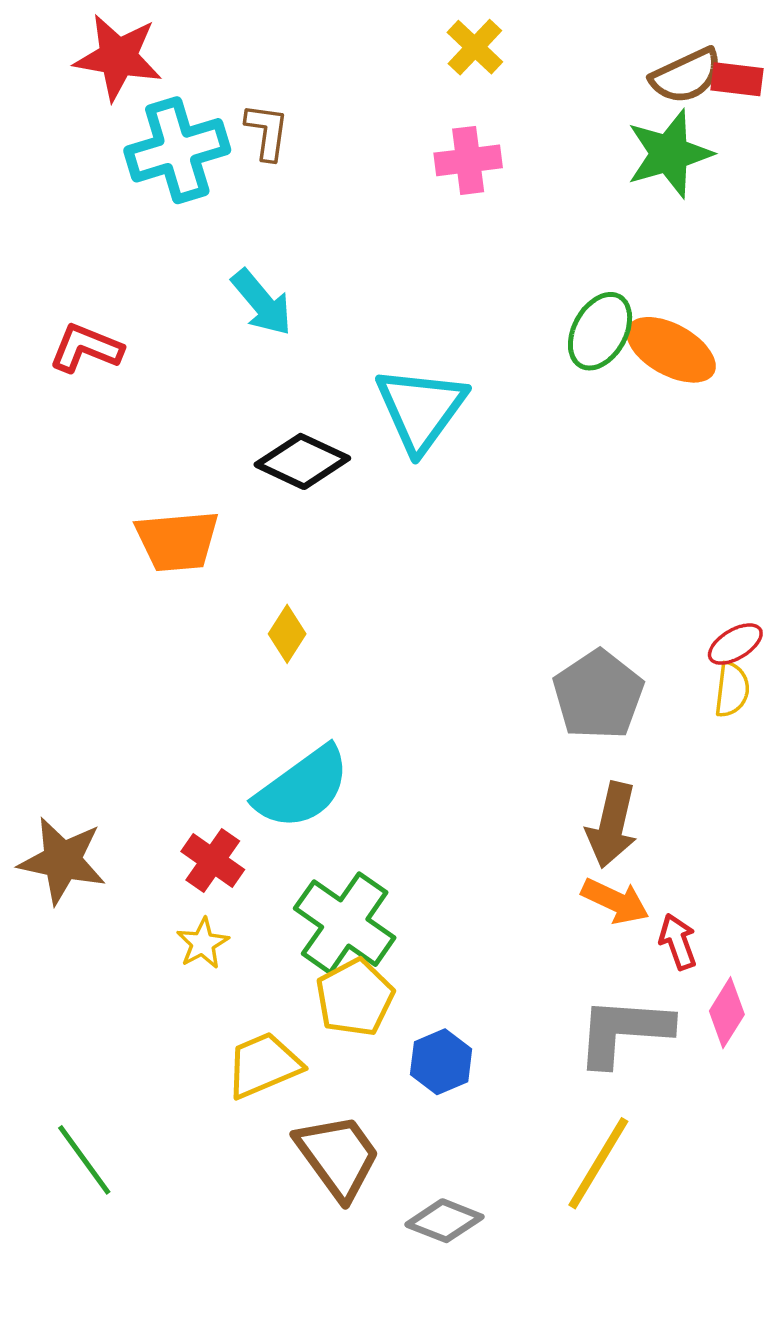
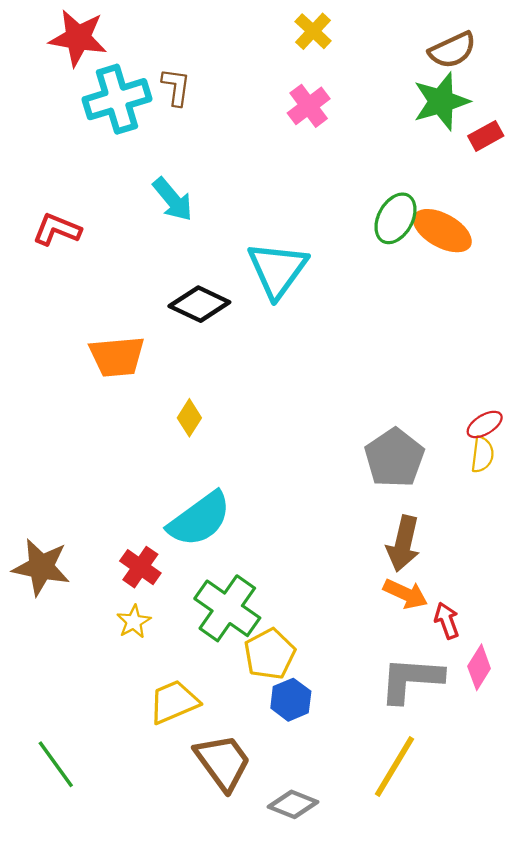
red rectangle: (737, 79) -> (486, 136), moved, turned -36
pink cross: (468, 160) -> (309, 106), turned -30
yellow pentagon: (355, 997) -> (270, 654), moved

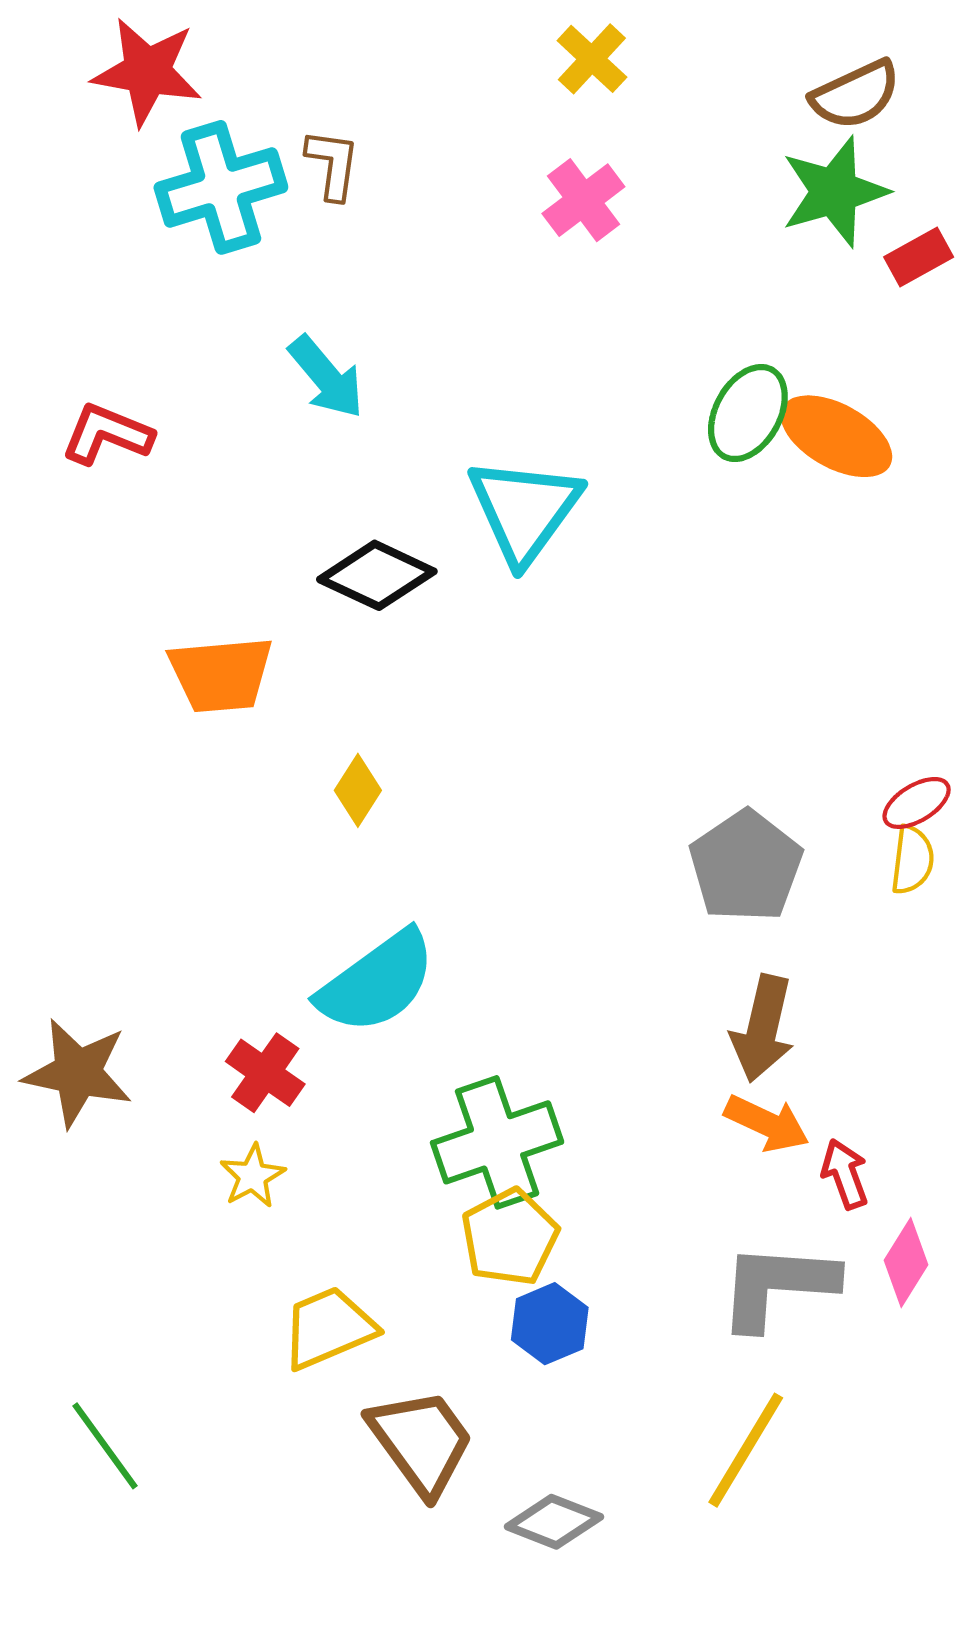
green cross: (227, 608) -> (497, 1142), moved, turned 36

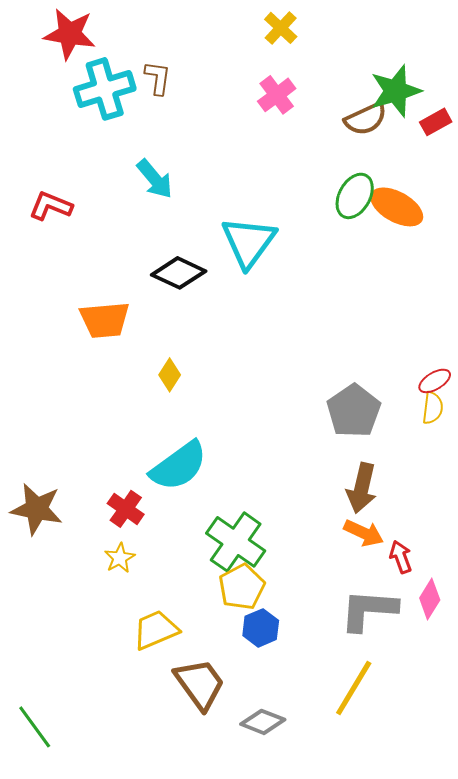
brown semicircle: (855, 95) -> (366, 119), moved
green cross: (497, 1142) -> (236, 542), turned -36
green line: (105, 1446) -> (35, 727), moved

